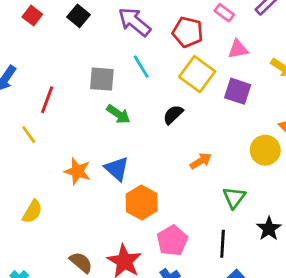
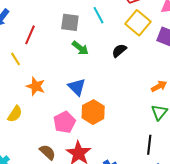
orange arrow: (201, 161) -> (159, 86), moved
orange star: (77, 171) -> (36, 86), moved
pink pentagon: (172, 241) -> (64, 122), moved

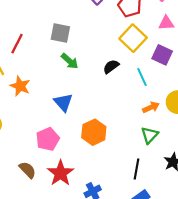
cyan line: (98, 15) -> (142, 77), moved
orange star: (36, 86) -> (20, 86), moved
orange hexagon: (93, 112) -> (94, 132), moved

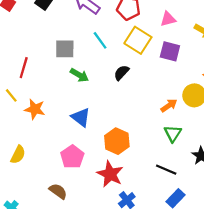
cyan line: (142, 77) -> (100, 40), moved
black line: (136, 169) -> (166, 170), turned -66
red star: (61, 173) -> (110, 174), moved

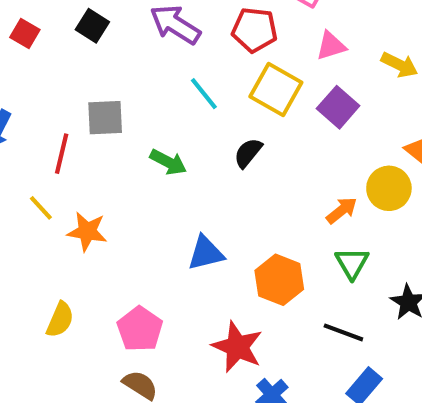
gray square: (65, 49) -> (105, 118), moved
purple square: (170, 51) -> (338, 107), turned 30
blue triangle: (81, 117) -> (206, 253), moved, turned -48
orange hexagon: (117, 141) -> (279, 280), moved
pink pentagon: (72, 157) -> (140, 329), moved

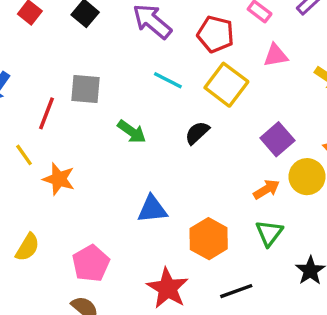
cyan line: (204, 94) -> (168, 80), turned -32
purple square: (338, 107) -> (277, 139), moved
black line: (343, 332) -> (236, 291), moved, turned -48

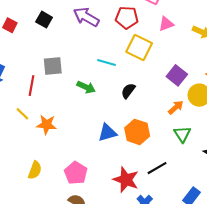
cyan line: (168, 80) -> (106, 62), moved
black semicircle: (197, 133) -> (128, 91), moved
orange hexagon: (209, 239) -> (137, 132), moved
black line: (236, 291) -> (157, 168), moved

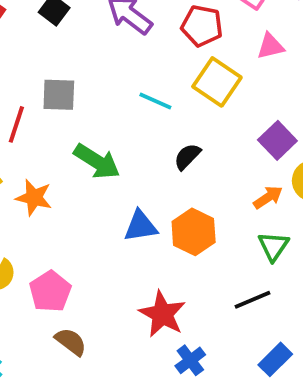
green arrow: (86, 87) -> (97, 161), moved, size x1.4
black line: (157, 168) -> (252, 300), moved
pink pentagon: (76, 173) -> (50, 291), moved

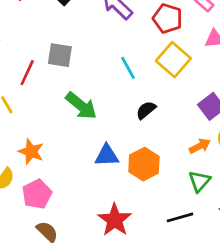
cyan line: (155, 101) -> (128, 68), turned 30
orange star: (34, 198) -> (31, 152), moved

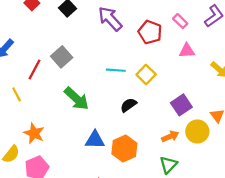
gray square: (60, 55) -> (62, 57), turned 36
yellow square: (173, 60) -> (146, 75), moved, size x0.7
cyan line: (128, 68) -> (116, 70), turned -60

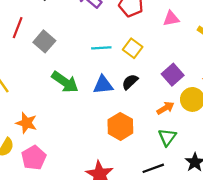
red line: (34, 69) -> (18, 28), moved
black semicircle: (128, 105) -> (130, 82), moved
blue triangle: (95, 140) -> (103, 85), moved

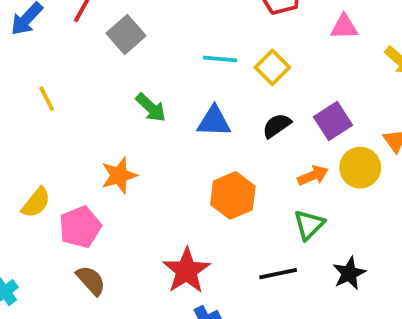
green arrow: (65, 82) -> (151, 108), size x0.7
black semicircle: (130, 82) -> (277, 126), moved
orange star: (26, 123) -> (119, 175), moved, turned 30

